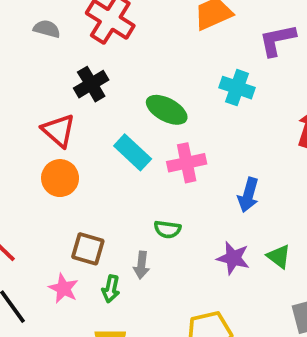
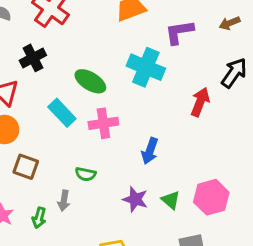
cyan cross: (237, 88) -> (146, 67), size x1.4
brown square: (88, 249) -> (26, 167), moved

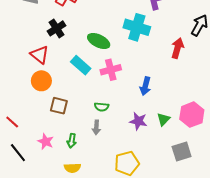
green triangle: (171, 200) -> (163, 119), turned 40
gray arrow: (64, 201) -> (96, 127), moved

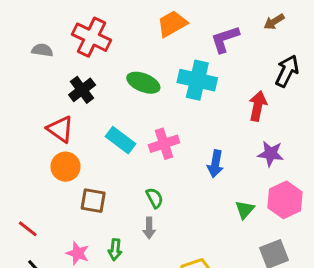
green ellipse: (99, 41) -> (143, 83), moved
green semicircle: (102, 107) -> (155, 198), turned -120
purple star: (138, 121) -> (271, 154), moved

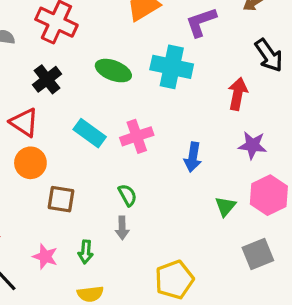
black arrow: (287, 71) -> (269, 55), turned 120

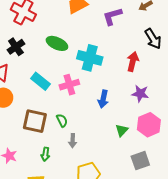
cyan cross: (172, 67) -> (90, 58), moved
brown square: (61, 199) -> (35, 121), moved, size x1.4
gray arrow: (122, 228) -> (73, 141), moved
green arrow: (86, 252) -> (45, 154), moved

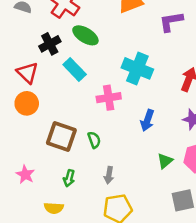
green ellipse: (57, 43) -> (85, 35), moved
cyan rectangle: (40, 81) -> (75, 69), moved
gray arrow: (73, 141) -> (109, 175), moved

